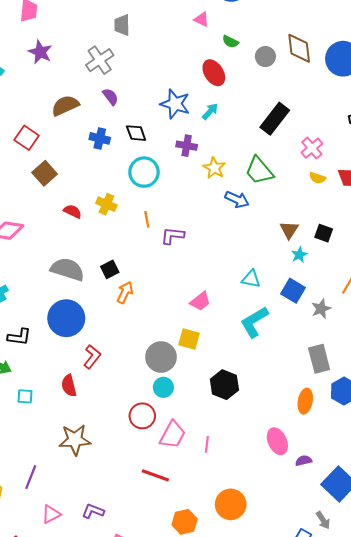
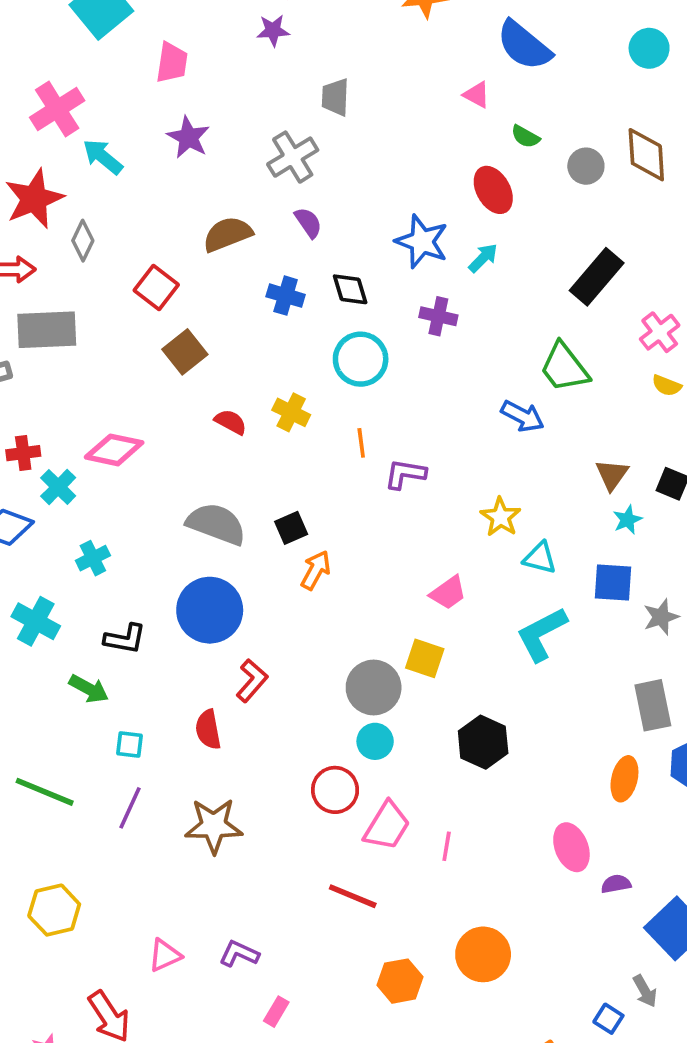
yellow star: (214, 168) -> (501, 517), moved
blue square: (293, 291) -> (613, 582), turned -30
purple line: (31, 477) -> (130, 808), moved

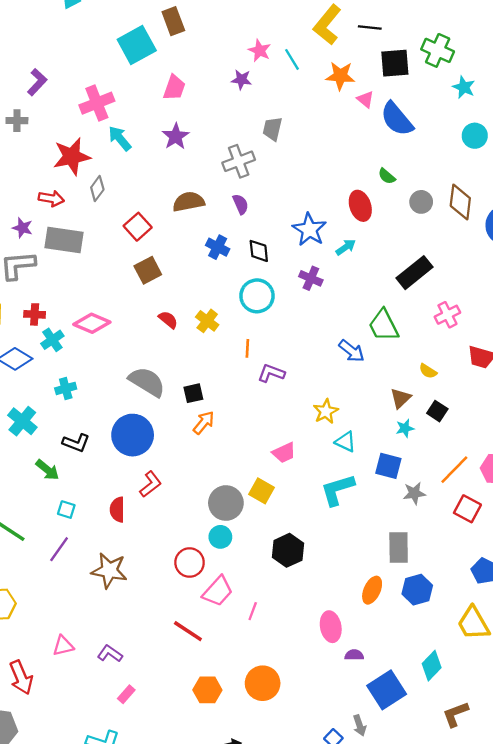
pink triangle: (477, 95) -> (365, 99), moved
yellow semicircle: (667, 386) -> (428, 371), moved

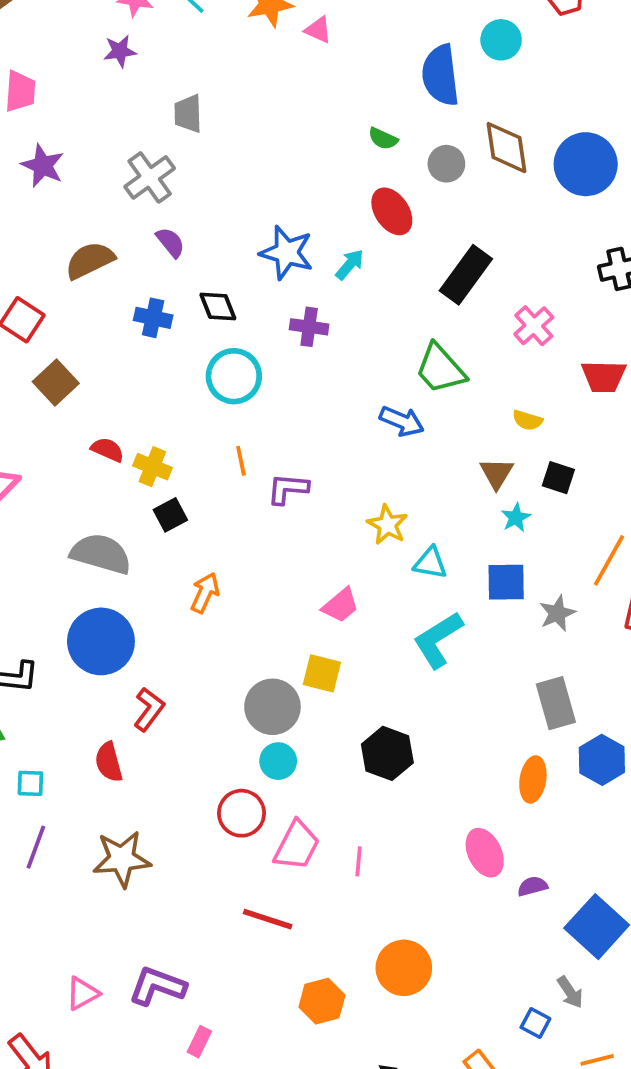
blue semicircle: (397, 119) -> (441, 75), moved, turned 48
red ellipse: (360, 206) -> (392, 211), moved
yellow cross: (207, 321) -> (152, 467), moved
black square: (193, 393) -> (170, 515), moved
purple L-shape: (110, 654) -> (157, 986), size x1.4

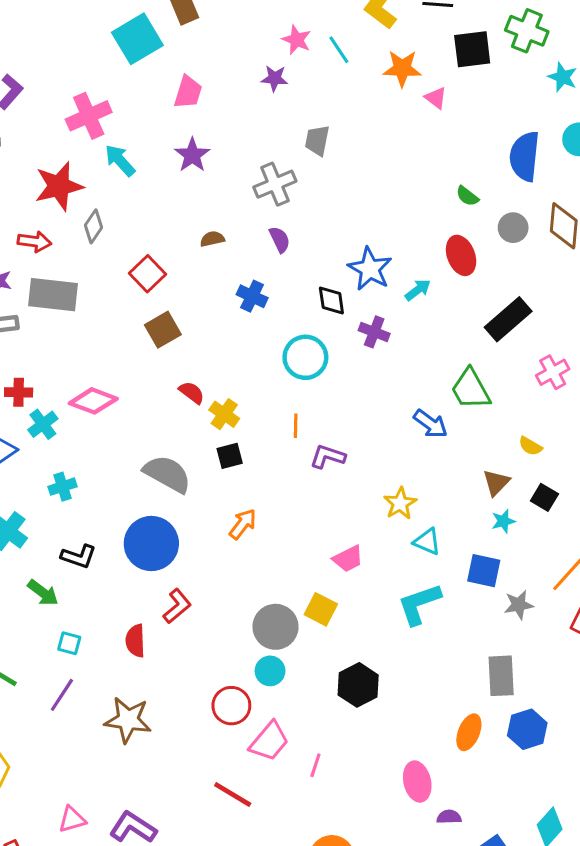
brown semicircle: (90, 260) -> (212, 239), size x0.6
black diamond: (218, 307) -> (331, 301), moved

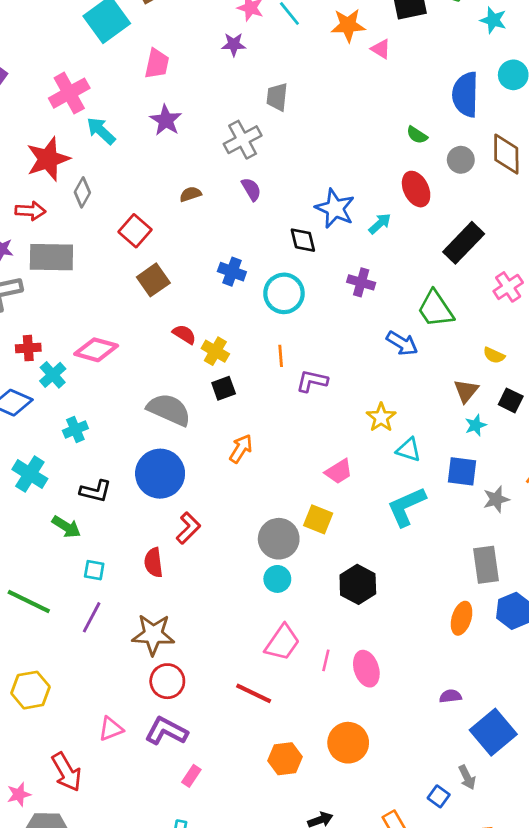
blue cross: (252, 296) -> (232, 272), moved
purple cross: (374, 332) -> (361, 282), moved
red circle: (231, 706) -> (167, 681), moved
pink ellipse: (417, 782) -> (366, 669), moved

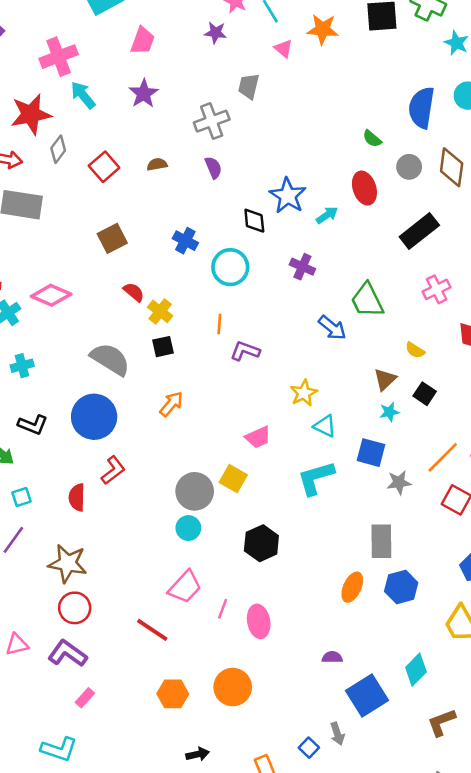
pink triangle: (381, 49) -> (283, 49), moved
red square: (135, 231) -> (104, 167), moved
black rectangle: (464, 243) -> (419, 231), moved
cyan square: (94, 570) -> (22, 497), turned -36

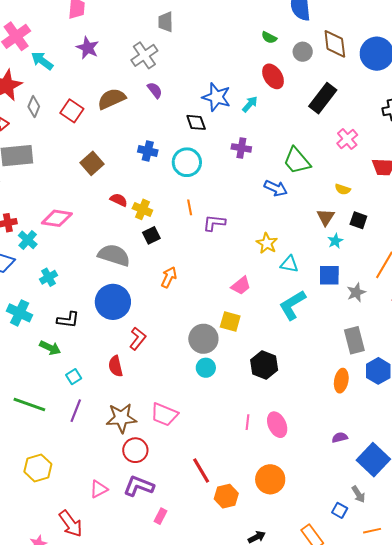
brown semicircle: (157, 164) -> (112, 99), size x1.8
pink trapezoid: (185, 587) -> (164, 414), moved, turned 84
red line: (152, 630) -> (201, 471), moved, turned 40

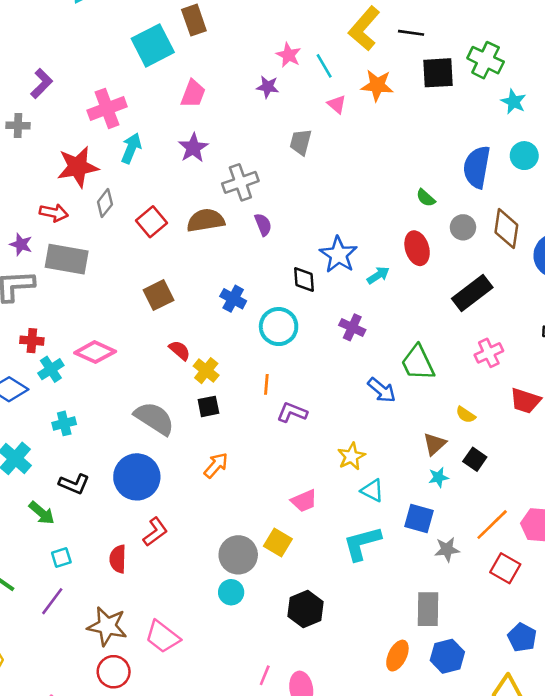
gray cross: (144, 55) -> (240, 182), moved
cyan arrow: (42, 61) -> (131, 148), turned 60

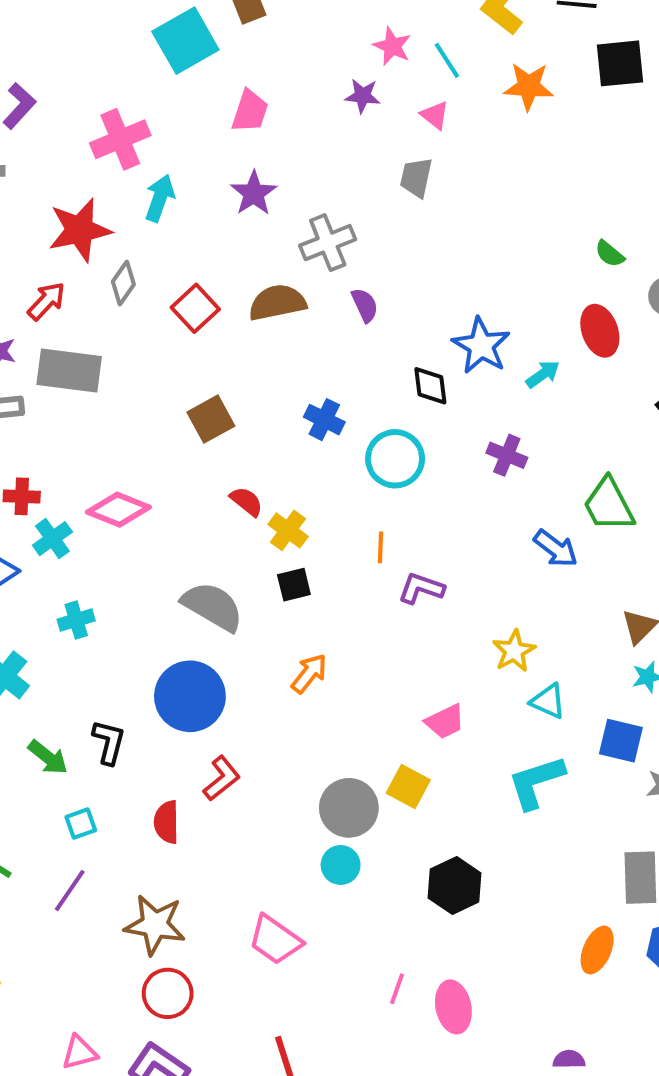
pink triangle: (337, 104) -> (435, 115), moved
red arrow: (54, 213) -> (46, 301), turned -56
black L-shape: (74, 484) -> (109, 742), moved, turned -96
pink trapezoid: (163, 637) -> (275, 940), moved

